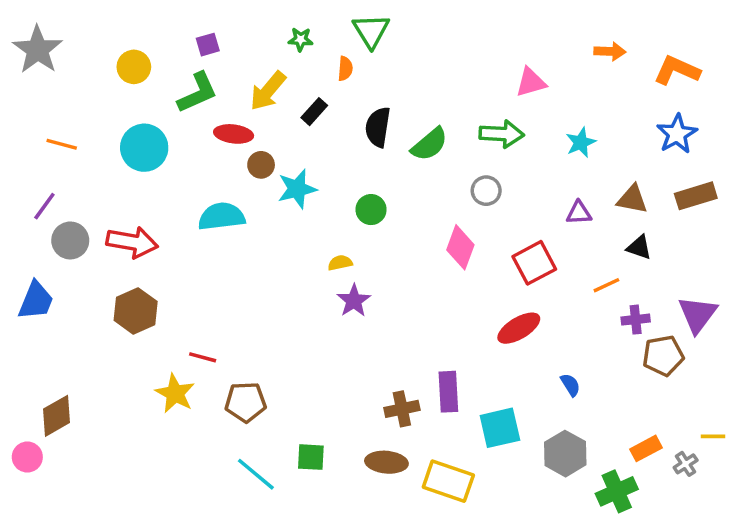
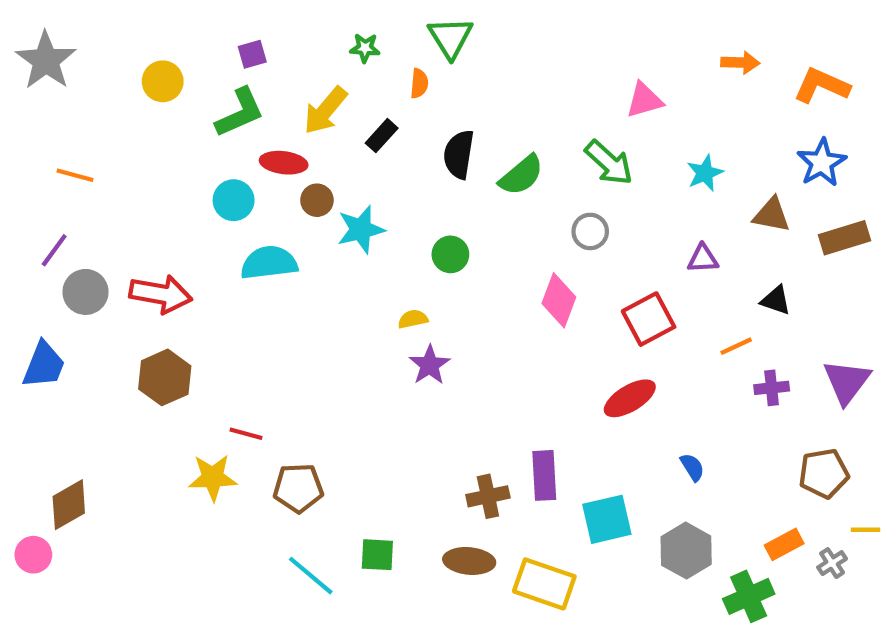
green arrow: (502, 134) -> (609, 163), turned 39
cyan circle: (144, 148) -> (234, 200), moved, size x0.7
brown triangle: (632, 199) -> (772, 215), moved
brown pentagon: (663, 356) -> (824, 473), moved
yellow star: (175, 393) -> (213, 478), turned -30

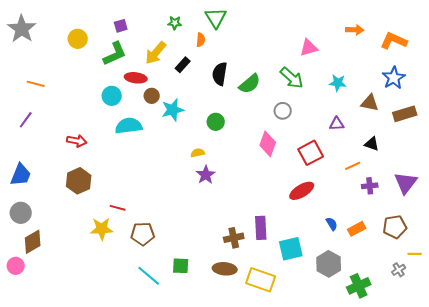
cyan star: (705, 173) -> (338, 83), turned 30
gray circle: (85, 292) -> (21, 213), moved
red arrow: (161, 294) -> (77, 141), size x0.7
orange rectangle: (784, 544) -> (357, 229), moved

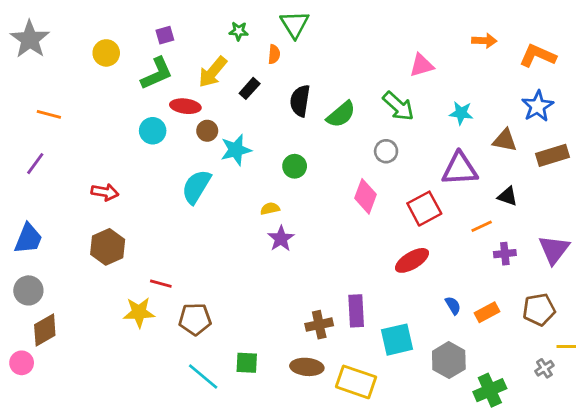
purple triangle: (337, 124) -> (460, 169), size x1.8
cyan semicircle: (129, 126) -> (196, 187), moved, turned -52

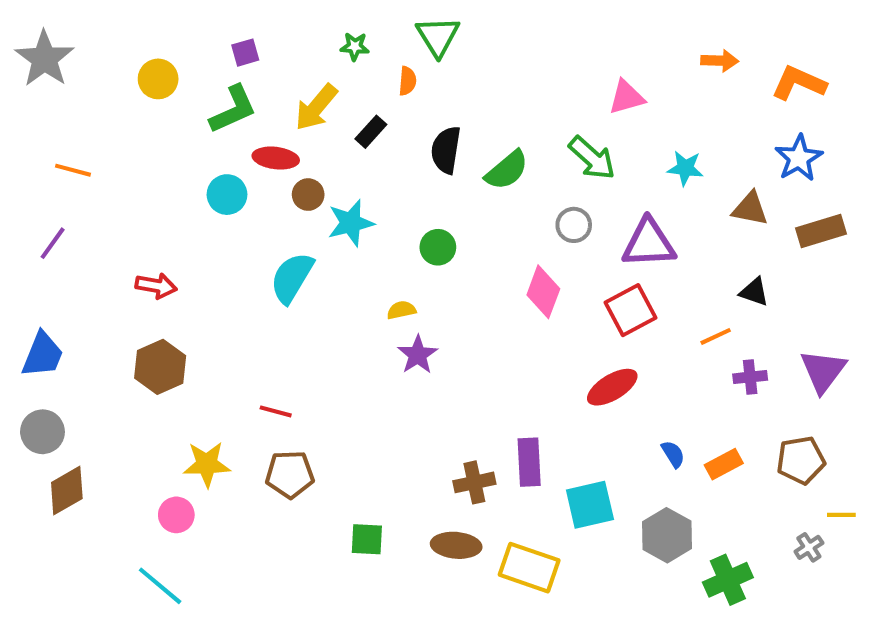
purple triangle: (460, 169) -> (649, 243), moved
red line: (161, 284) -> (276, 411), moved
pink circle: (22, 363) -> (176, 515), moved
cyan line: (203, 376) -> (160, 586), moved

